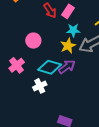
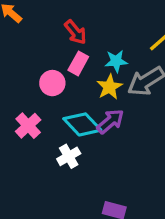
pink rectangle: (68, 11) -> (78, 63), moved
cyan diamond: (50, 67) -> (82, 124), turned 35

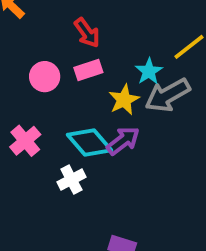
cyan star: (116, 61) -> (149, 71), moved, turned -30
pink rectangle: (78, 63) -> (88, 70), turned 40
pink circle: (52, 83) -> (45, 77), moved

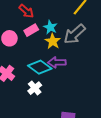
cyan star: (149, 71) -> (50, 27), moved
purple arrow: (123, 141) -> (57, 62), turned -132

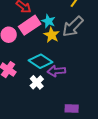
pink rectangle: (31, 30) -> (30, 25), size x1.5
purple arrow: (57, 62) -> (56, 71), moved

